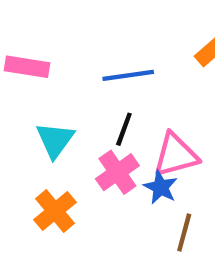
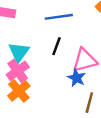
pink cross: (117, 172) -> (18, 71), moved

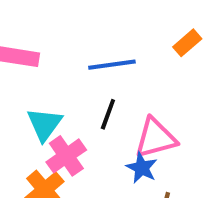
pink cross: (18, 71) -> (66, 156), moved

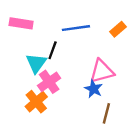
orange rectangle: (187, 43) -> (118, 29), moved
black line: (108, 114) -> (53, 50), moved

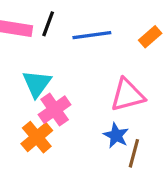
black line: (53, 50) -> (48, 24), moved
blue star: (93, 89) -> (116, 135), moved

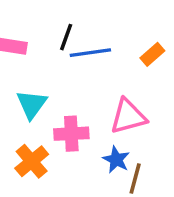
black line: (48, 24) -> (66, 37), moved
pink cross: (55, 110) -> (71, 134), moved, turned 32

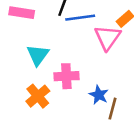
pink triangle: (128, 116) -> (108, 38), moved, turned -40

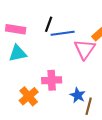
cyan triangle: (38, 55) -> (18, 53), moved, turned 42

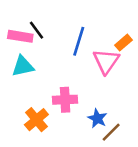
black line: (49, 24) -> (36, 30), moved, turned -56
blue line: (63, 33) -> (79, 41), turned -65
brown line: (89, 106) -> (111, 132), turned 30

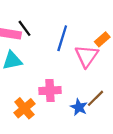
brown line: (111, 132) -> (96, 98), moved

